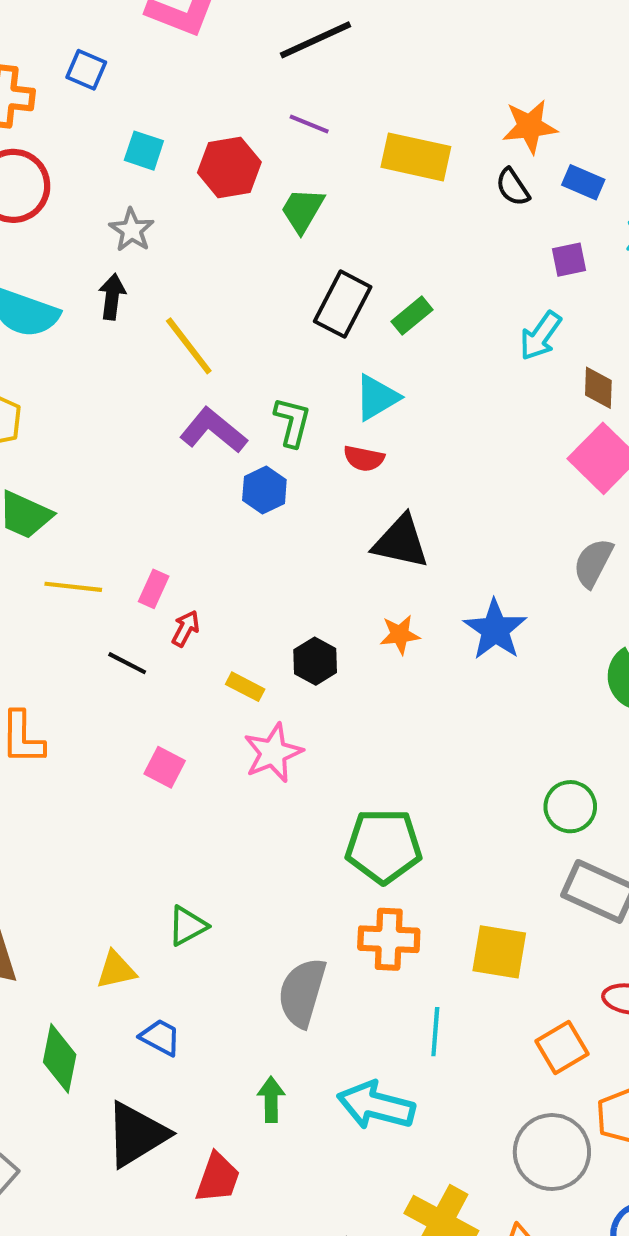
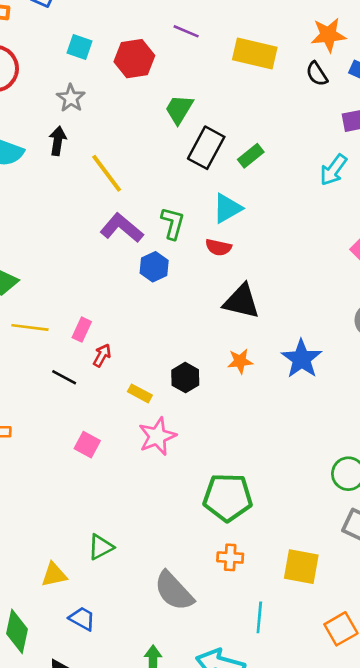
green trapezoid: (302, 210) -> (179, 109), moved
orange cross: (389, 939) -> (230, 557), size x0.7
gray semicircle: (302, 992) -> (174, 591), turned -60

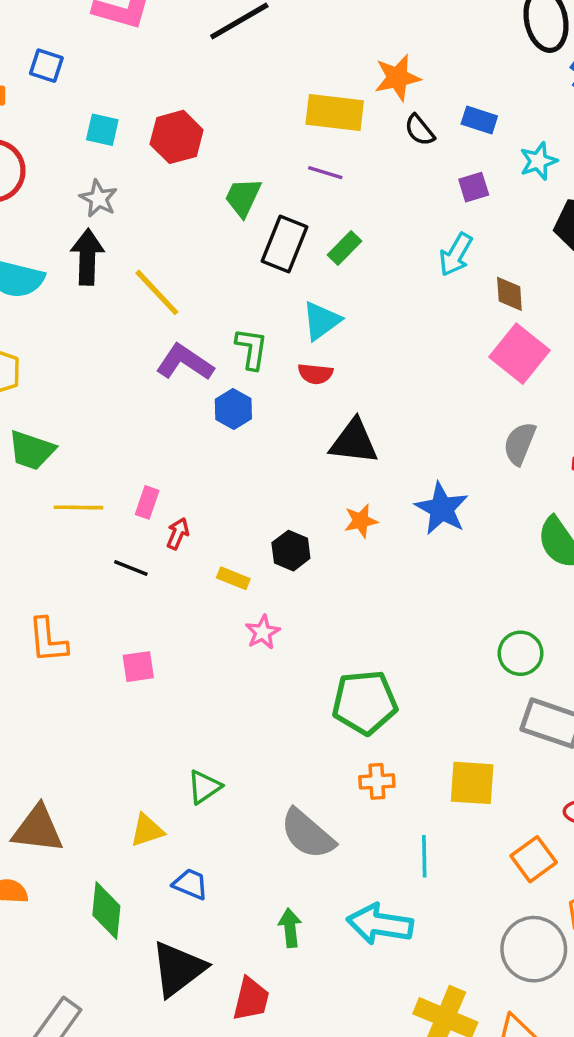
purple line: (186, 31) -> (325, 173), moved
orange star: (328, 35) -> (397, 78), moved
black arrow: (58, 141) -> (87, 257), size x1.4
pink star: (157, 436) -> (263, 632), size x0.7
pink square: (87, 445) -> (138, 667), moved, turned -30

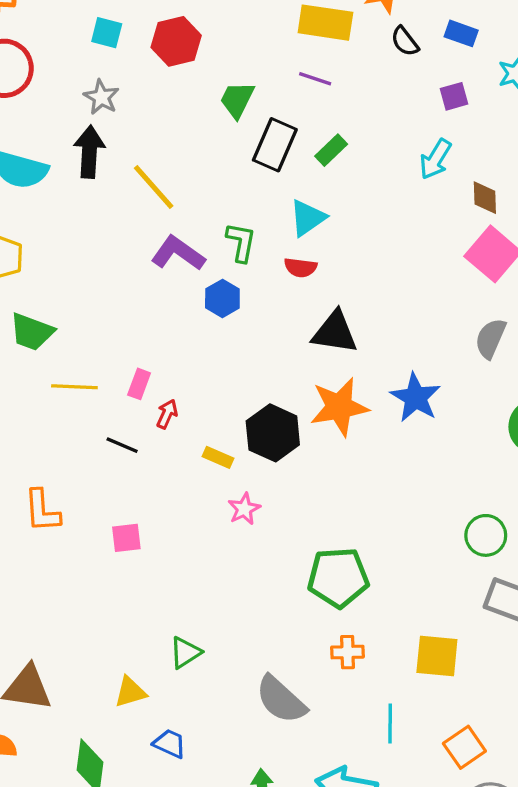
orange star: (361, 521) -> (339, 407), size x1.8
black hexagon: (291, 551) -> (273, 433), size x1.5
orange square: (534, 859) -> (464, 747), moved

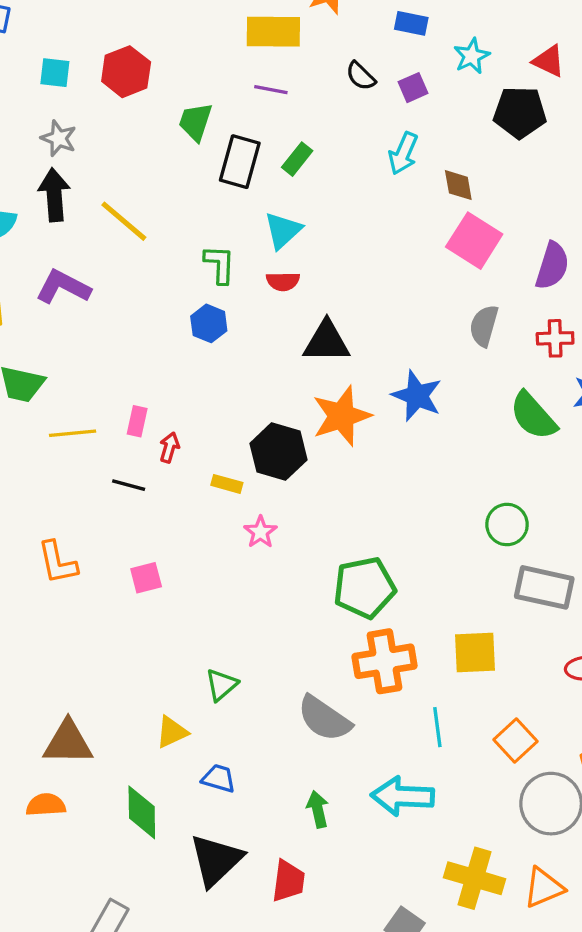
black semicircle: (405, 41) -> (361, 76), moved
purple L-shape: (178, 253) -> (63, 287), moved
orange cross: (348, 652) -> (384, 661), size x1.8

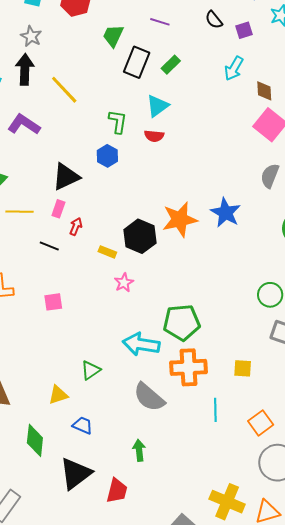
black triangle: (327, 342) -> (66, 177), moved, turned -32
yellow square: (475, 653) -> (243, 368), size x0.7
cyan arrow: (402, 796) -> (141, 344), moved

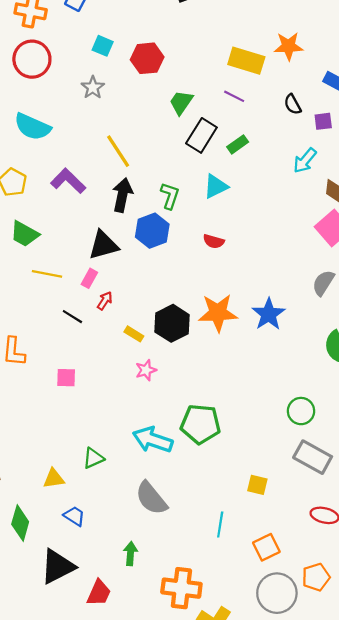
black arrow: (25, 69) -> (122, 195), moved
red semicircle: (154, 136) -> (214, 241), moved
blue hexagon: (107, 156) -> (152, 231), size x1.4
orange cross: (189, 367) -> (181, 588), moved

